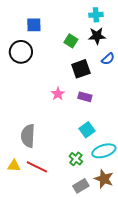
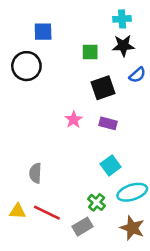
green square: (71, 41) -> (90, 52), turned -32
gray semicircle: (28, 136) -> (35, 173), size x0.7
gray rectangle: (81, 186) -> (83, 227), moved

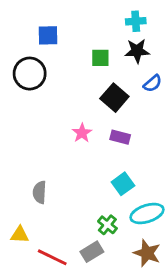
black square: (103, 88) -> (114, 98), turned -30
red line: (47, 213) -> (52, 257), moved

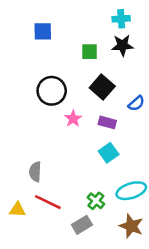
black circle: (30, 74) -> (52, 91), moved
blue semicircle: (153, 83) -> (136, 103), moved
cyan square: (123, 184) -> (109, 153), moved
red line: (52, 257) -> (48, 202), moved

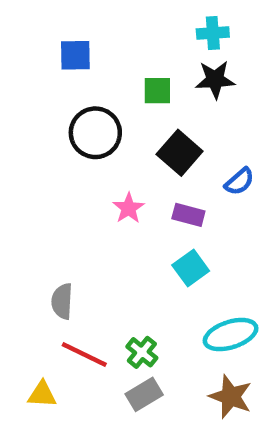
black circle: (52, 91) -> (95, 133), moved
green cross: (96, 201) -> (142, 352), moved
yellow triangle: (18, 210) -> (42, 394), moved

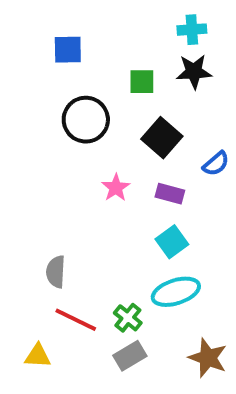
cyan ellipse: (231, 335) -> (176, 292), moved

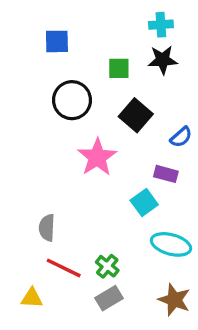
pink star: (116, 188) -> (97, 157), size x1.6
purple rectangle: (170, 194) -> (166, 174), moved
cyan ellipse: (176, 292) -> (171, 244), moved, turned 33

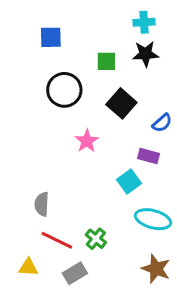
pink star: (97, 157) -> (87, 141), size x0.7
gray rectangle: (109, 298) -> (75, 273), moved

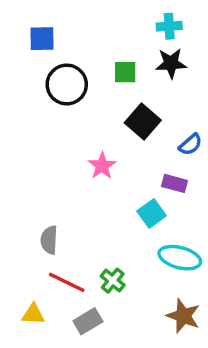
blue square: (51, 37) -> (42, 39), moved
black circle: (64, 90) -> (67, 85), moved

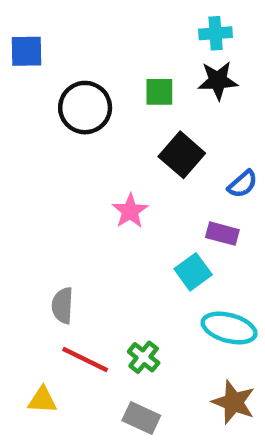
blue square: (42, 39) -> (27, 51), moved
gray rectangle: (88, 321) -> (141, 418), moved, turned 56

